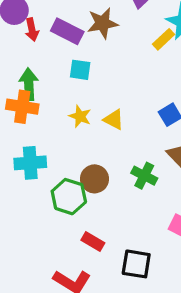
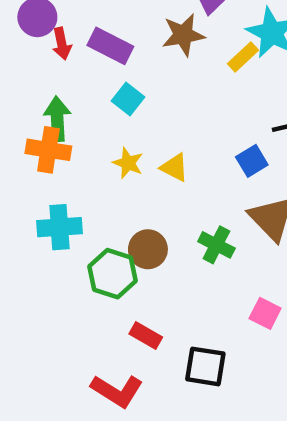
brown star: (103, 23) -> (183, 35), moved
cyan square: (80, 70) -> (128, 99), turned 30

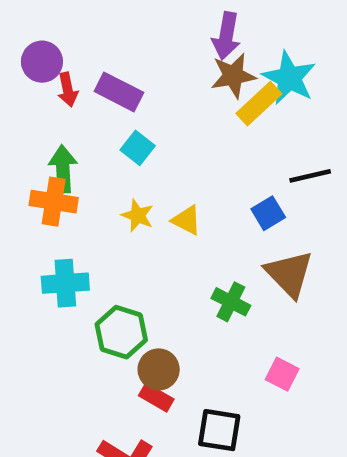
brown star: (183, 35) -> (233, 76), moved
yellow rectangle: (243, 57) -> (259, 104), size x1.4
brown circle: (148, 249) -> (159, 369), moved

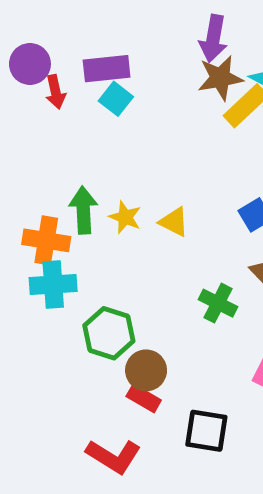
purple rectangle: (119, 92) -> (107, 69), moved, turned -33
cyan square: (138, 148) -> (116, 99), moved
green arrow: (63, 169) -> (83, 210), moved
orange cross: (54, 202) -> (46, 240), moved

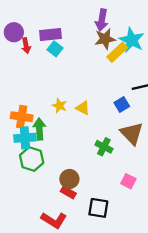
green arrow: (83, 210) -> (39, 129), moved
green hexagon: (109, 333) -> (32, 159), moved

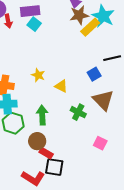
yellow triangle: (83, 108) -> (61, 86), moved
green arrow: (39, 129) -> (42, 115), moved
brown circle: (69, 179) -> (37, 141), moved
black square: (98, 208) -> (54, 167), moved

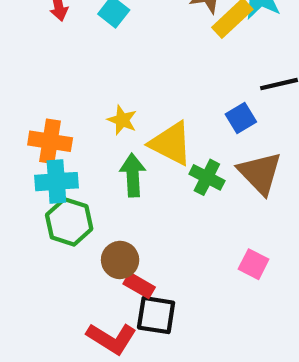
yellow triangle: (61, 86) -> (171, 143), size x1.6
green cross: (78, 112) -> (207, 177), moved
green arrow: (42, 115) -> (133, 175), moved

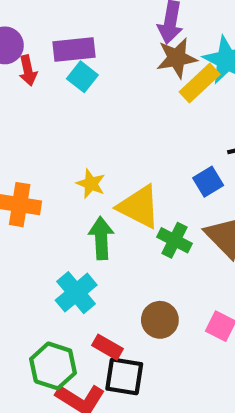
cyan cross: (56, 182) -> (76, 293), moved, turned -36
green hexagon: (69, 222) -> (53, 366), moved
brown circle: (120, 260) -> (160, 320), moved

